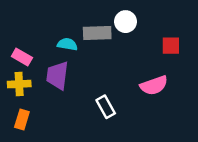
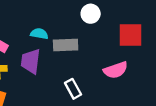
gray rectangle: (97, 33) -> (66, 45), moved
red square: (171, 46) -> (131, 35), size x1.5

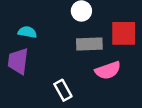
gray rectangle: (66, 45) -> (89, 44), moved

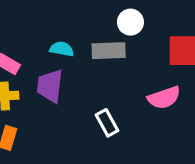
gray rectangle: (89, 44) -> (109, 51), moved

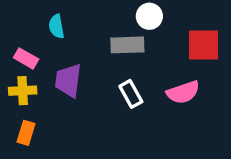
cyan semicircle: (62, 49) -> (56, 26), moved, turned -110
white rectangle: (107, 123) -> (131, 94), moved

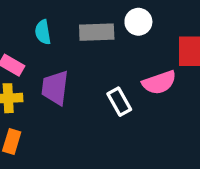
gray rectangle: (127, 45) -> (97, 32), moved
pink semicircle: (183, 92) -> (159, 83), moved

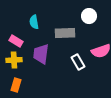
gray rectangle: (97, 32) -> (65, 33), moved

